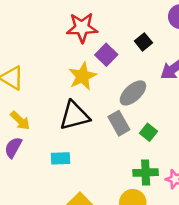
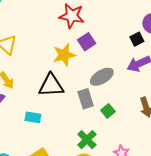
black square: (143, 42) -> (137, 39), moved
green cross: (146, 173) -> (87, 140), moved, turned 36

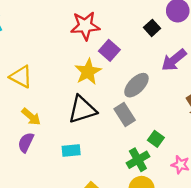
black square: (137, 39) -> (152, 28), moved
green square: (108, 111) -> (156, 139), moved
green cross: (87, 140) -> (138, 160), turned 30

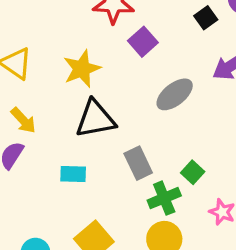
yellow star: (88, 72) -> (82, 69), moved
gray rectangle: (125, 114) -> (138, 163), moved

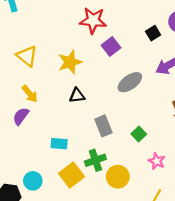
black triangle: (95, 119) -> (77, 95), size x0.6
cyan rectangle: (73, 174) -> (59, 144), moved
green cross: (164, 198) -> (95, 160), moved

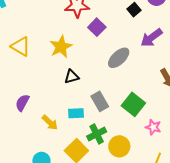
yellow arrow: (30, 94) -> (50, 123), moved
green square: (139, 134) -> (133, 104), size x1.6
cyan rectangle: (59, 144) -> (76, 113), moved

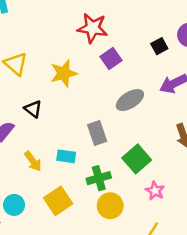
black triangle: (72, 77) -> (33, 109), moved, turned 42
gray rectangle: (100, 101) -> (97, 133), moved
green cross: (97, 134) -> (99, 178), moved

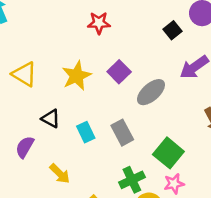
red star: (92, 28) -> (99, 23), size x0.7
purple square: (111, 59) -> (119, 72), moved
cyan rectangle: (66, 156) -> (86, 132), moved, turned 66
pink star: (155, 191) -> (174, 184), moved, turned -30

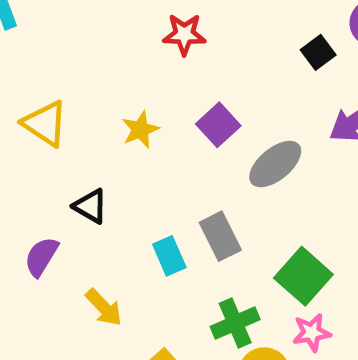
yellow star: (77, 76) -> (140, 130), size x0.7
cyan rectangle: (86, 132) -> (169, 256), moved

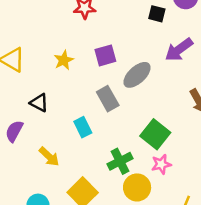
black square: (318, 52) -> (157, 14), turned -36
purple square: (218, 125) -> (105, 55), turned 30
gray rectangle: (220, 236) -> (108, 99), moved

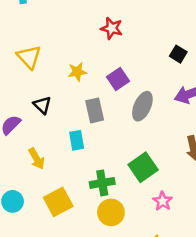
purple square: (105, 55) -> (118, 79), turned -35
gray ellipse: (137, 75) -> (142, 106), turned -40
gray rectangle: (108, 99) -> (95, 110), moved
pink star: (161, 164) -> (162, 201), moved, turned 30

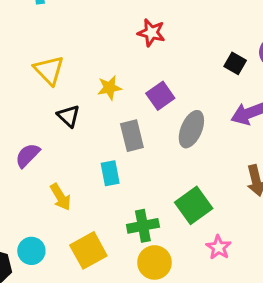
black triangle: (42, 105) -> (69, 116), moved

